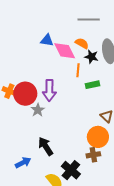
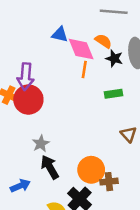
orange line: (78, 70) -> (84, 69), moved
purple arrow: (49, 90) -> (26, 77), moved
gray star: (38, 110) -> (41, 144), moved
orange circle: (98, 137) -> (91, 170), moved

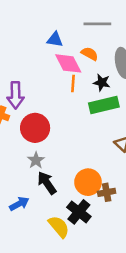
blue triangle: (60, 34) -> (55, 40), moved
black star: (114, 58) -> (102, 83), moved
green rectangle: (113, 94) -> (104, 105), size x1.6
red circle: (28, 100) -> (35, 128), moved

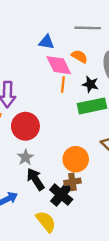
orange circle: (88, 182) -> (76, 159), moved
brown cross: (107, 192) -> (72, 182), moved
black cross: (79, 212) -> (61, 195), moved

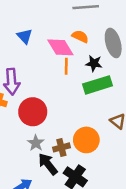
blue triangle: (46, 42) -> (25, 36), moved, turned 42
brown cross: (72, 182) -> (61, 147), moved

